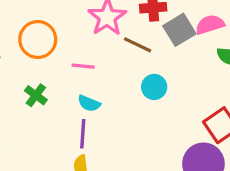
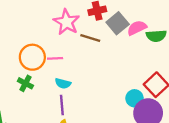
pink semicircle: (210, 25) -> (137, 28), moved
orange circle: (38, 39) -> (32, 57), moved
cyan circle: (154, 87) -> (135, 98), moved

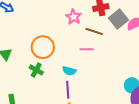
pink star: (66, 22) -> (74, 17), size x0.7
pink line: (55, 58) -> (87, 49), moved

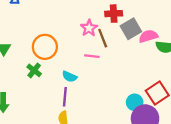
pink star: (74, 17) -> (89, 28), moved
brown line: (94, 31) -> (103, 38), turned 42

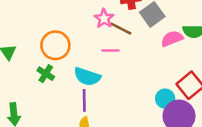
pink semicircle: (148, 36) -> (172, 39), moved
brown line: (103, 38) -> (121, 29), turned -36
cyan semicircle: (70, 77) -> (87, 77), size x1.5

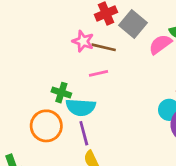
orange circle: (55, 45) -> (46, 126), moved
green cross: (46, 74) -> (61, 93), moved

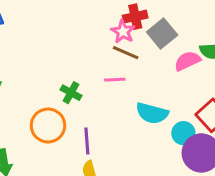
pink star: (83, 41) -> (123, 32), moved
cyan semicircle: (81, 107) -> (152, 113), moved

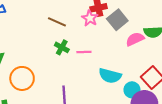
brown line: (126, 53) -> (57, 22), moved
green cross: (71, 93) -> (62, 47), moved
orange circle: (48, 125) -> (22, 78), moved

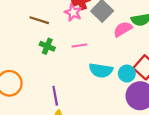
pink line: (84, 52) -> (80, 45), moved
cyan circle: (132, 90) -> (127, 73), moved

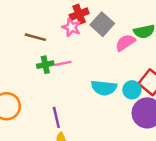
pink line: (80, 45) -> (63, 63), moved
green cross: (47, 46) -> (45, 65), turned -32

